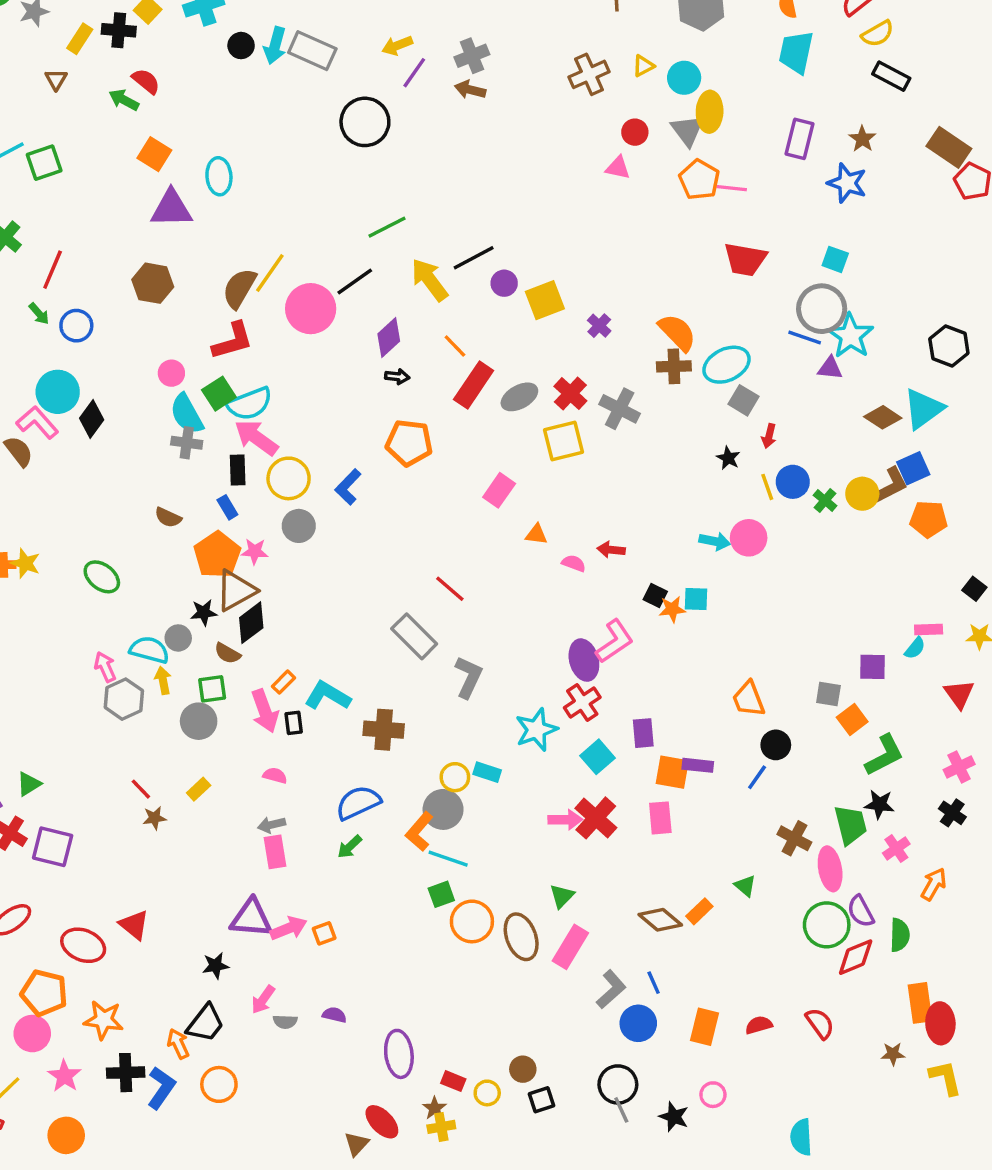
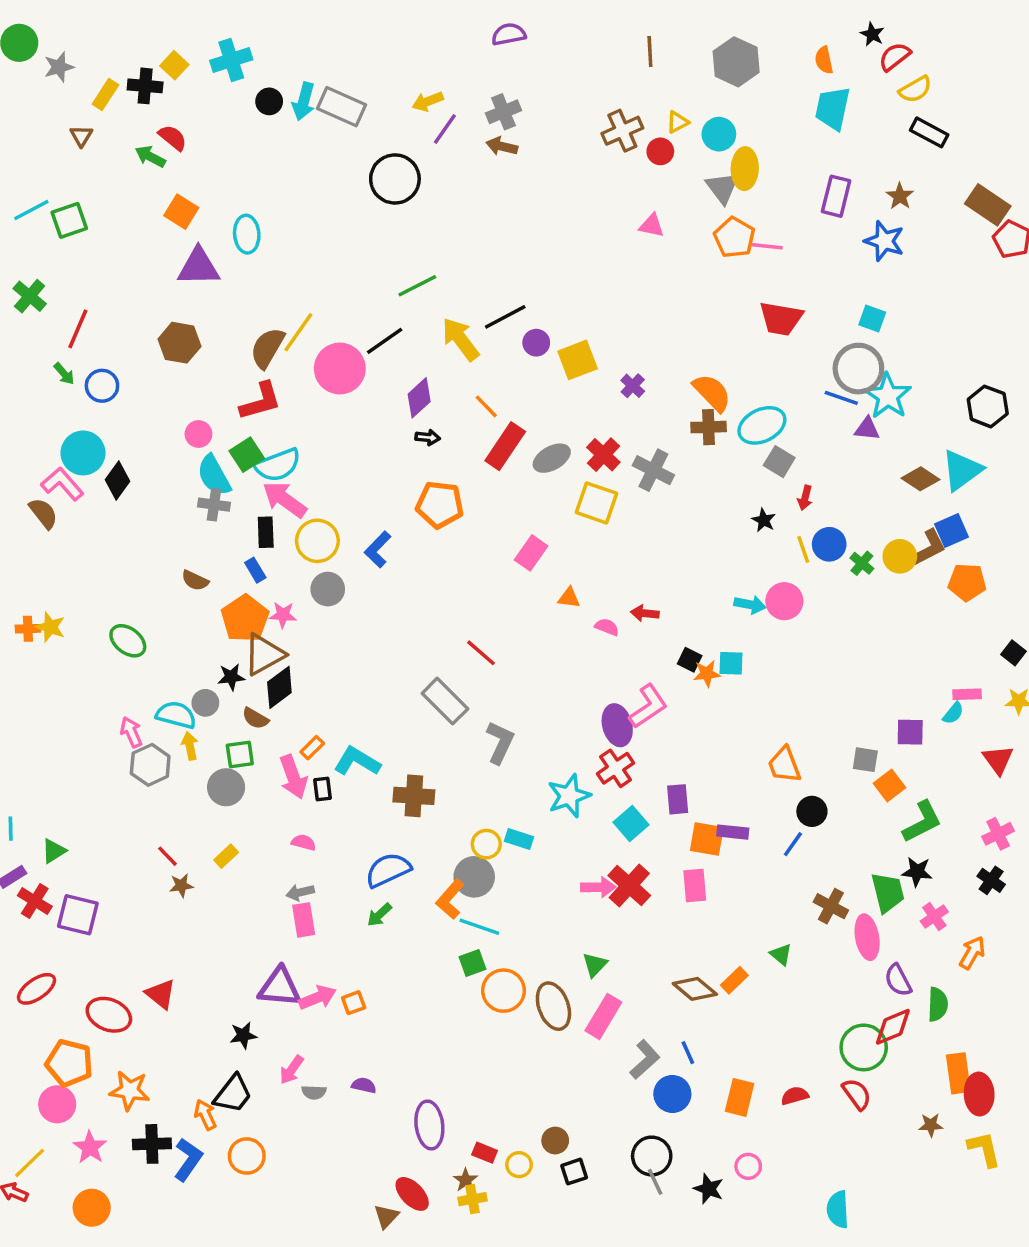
red circle: (635, 132) -> (660, 151), moved
yellow square: (564, 441) -> (597, 503), turned 33
green circle: (827, 925) -> (864, 1047), moved

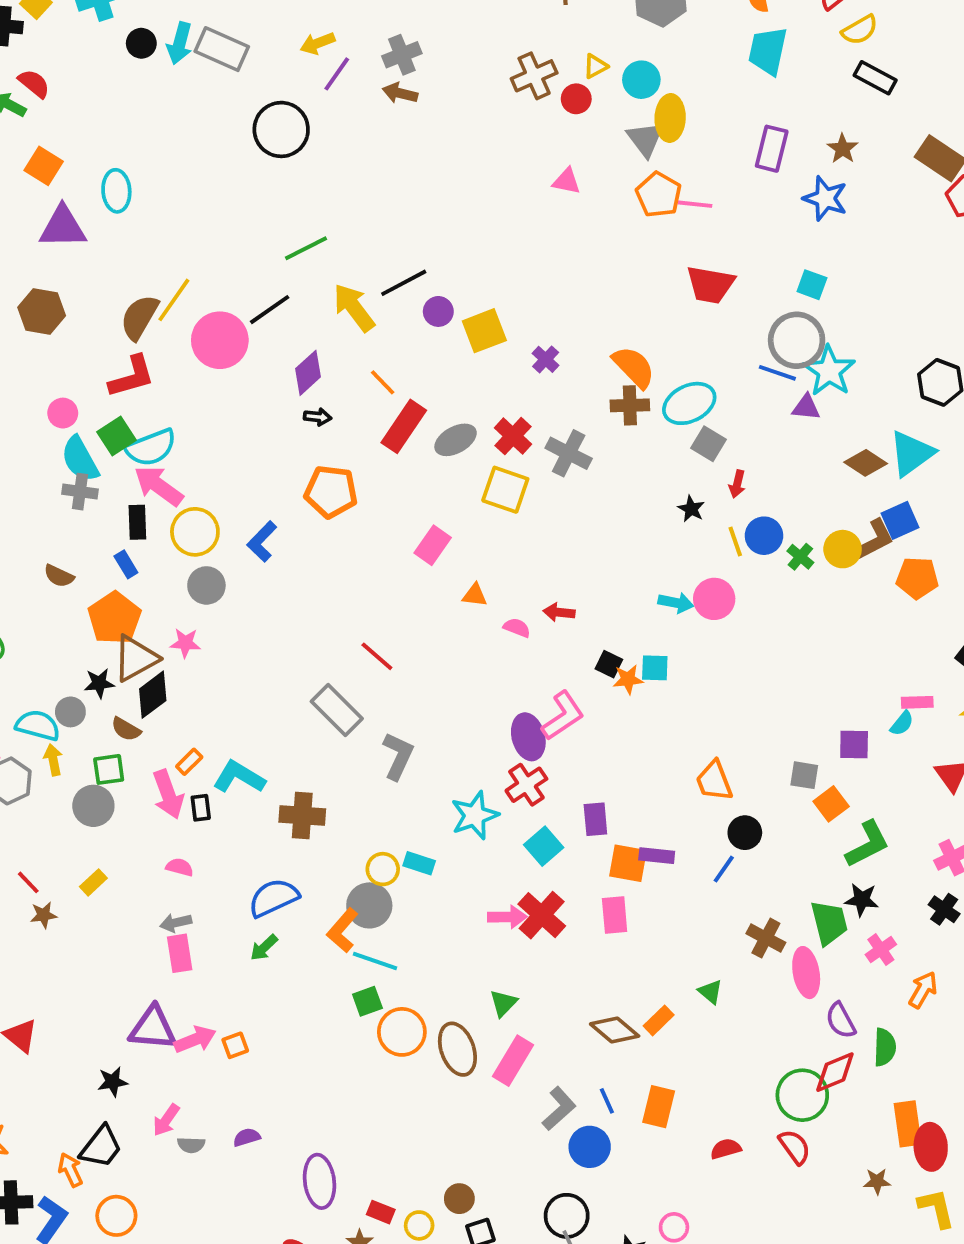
pink star: (283, 615) -> (185, 643), moved
purple semicircle: (364, 1085) -> (247, 1137), turned -30
orange rectangle: (740, 1097) -> (659, 1107), moved

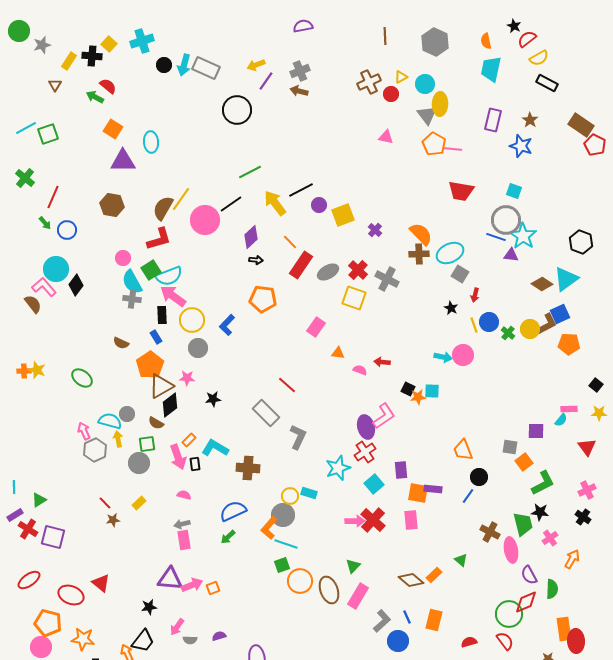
black star: (99, 683) -> (213, 399), moved

